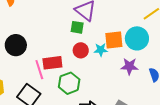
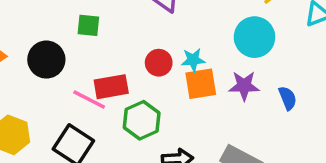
green square: (77, 27) -> (88, 25), moved
orange square: (114, 40) -> (201, 84), moved
pink line: (39, 70) -> (89, 100), turned -42

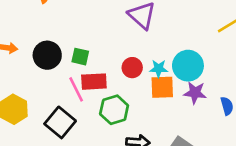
green square: (88, 25) -> (80, 57), moved
cyan circle: (255, 37) -> (188, 66), moved
pink line: (89, 100) -> (76, 89), turned 30

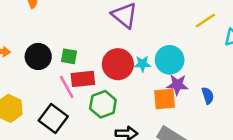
red circle: (132, 68) -> (118, 64), size x1.6
orange square: (162, 87) -> (165, 99), moved

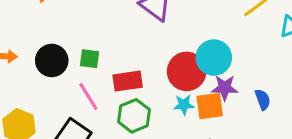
red circle: (118, 64) -> (187, 71), moved
cyan star: (142, 64) -> (184, 105), moved
red rectangle: (83, 79) -> (128, 81), moved

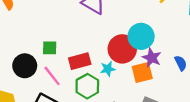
black circle: (52, 60) -> (25, 66), moved
purple star: (225, 88) -> (152, 58), turned 30
cyan star: (184, 105) -> (108, 69), moved

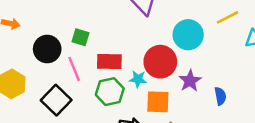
cyan circle: (141, 36) -> (188, 35), moved
orange square: (142, 72) -> (158, 102), moved

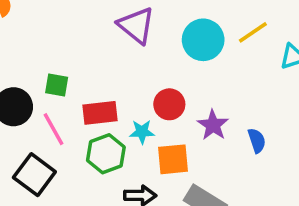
cyan circle: (188, 35) -> (203, 40), moved
red circle: (160, 62) -> (169, 104), size x0.7

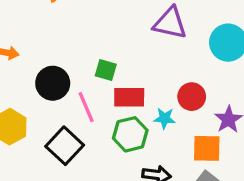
purple triangle: (136, 25) -> (170, 23), turned -33
green square: (57, 85) -> (106, 70), moved
orange square: (173, 159) -> (207, 148), moved

